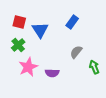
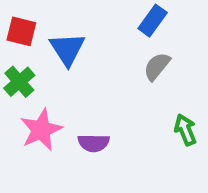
blue rectangle: (72, 22) -> (153, 21), moved
gray semicircle: (76, 52) -> (157, 66), moved

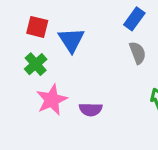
gray semicircle: (157, 66) -> (138, 53), turned 120

